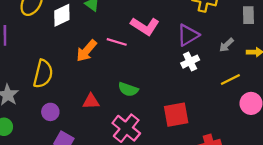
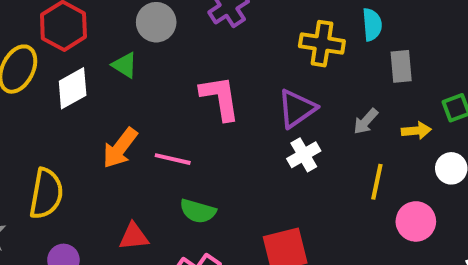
pink L-shape: (145, 26) -> (220, 98), turned -128
pink line: (117, 42) -> (173, 159), moved
yellow line: (230, 80) -> (377, 182), turned -48

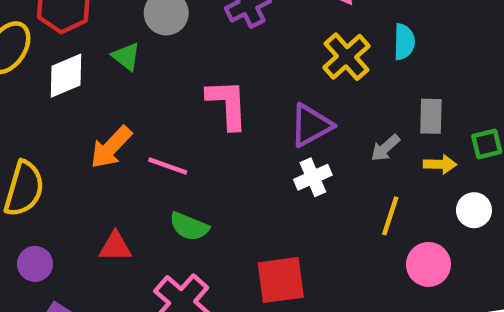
yellow cross: (322, 44) -> (347, 57), turned 33
gray rectangle: (401, 66) -> (431, 116), moved

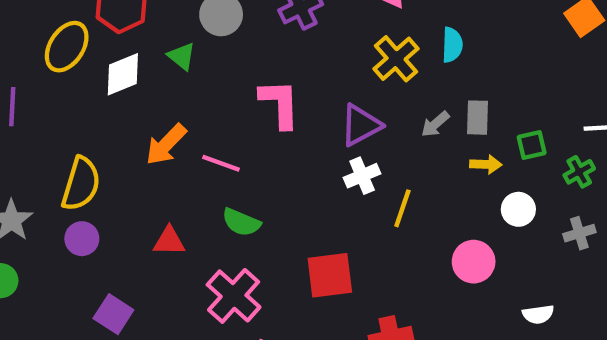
gray arrow: (385, 148) -> (435, 124), moved
yellow line: (390, 216) -> (402, 208), moved
purple circle: (35, 264) -> (82, 239), moved

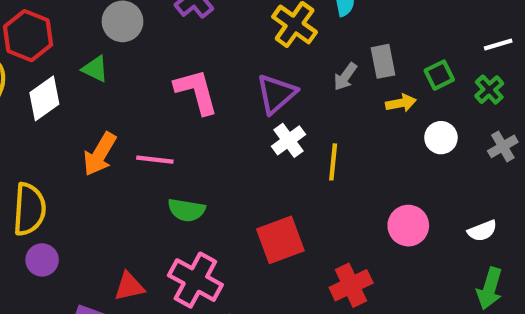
red triangle: (169, 241) -> (129, 286), moved
pink circle: (474, 262) -> (408, 226), moved

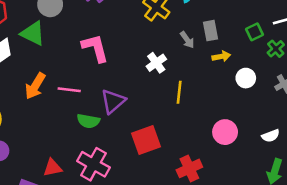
green triangle: (95, 69) -> (33, 33), size x1.5
green square: (439, 75) -> (255, 32), moved
gray arrow: (345, 77) -> (187, 40), turned -72
purple triangle: (276, 94) -> (113, 101), moved
white cross: (288, 140) -> (156, 63), moved

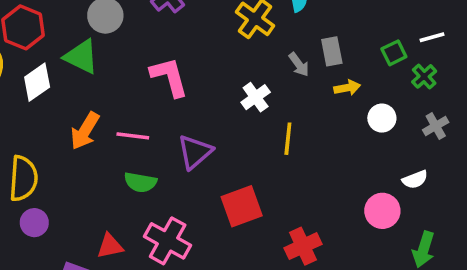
green semicircle: (88, 121) -> (140, 182), moved
pink circle: (225, 132) -> (382, 211), moved
white semicircle: (271, 136) -> (415, 180), moved

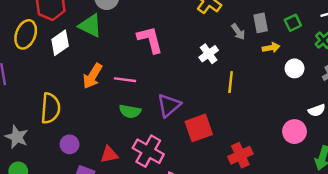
green square: (394, 53) -> (293, 23), moved
purple triangle: (195, 152) -> (169, 105), moved
purple circle: (34, 223) -> (70, 144), moved

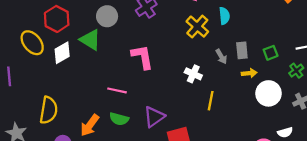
yellow ellipse: (26, 34) -> (32, 43), turned -65
white cross: (209, 54) -> (193, 74), turned -35
white circle: (295, 68) -> (268, 93), size x1.5
orange arrow: (92, 76) -> (90, 125), moved

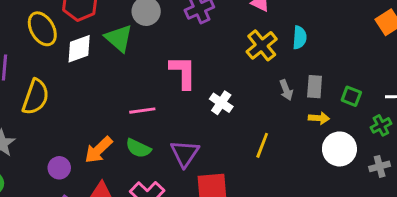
green square: (271, 53) -> (351, 96), turned 32
white cross: (193, 74) -> (221, 103), moved
pink line: (117, 90) -> (142, 111), turned -30
yellow semicircle: (49, 110) -> (36, 97), moved
purple triangle: (154, 117) -> (185, 153), turned -30

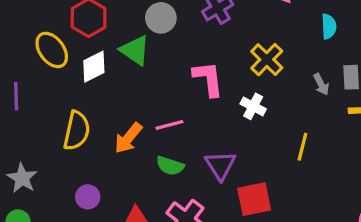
yellow cross: (262, 45) -> (267, 60), moved
yellow semicircle: (36, 97) -> (77, 131), moved
orange arrow: (98, 150) -> (128, 138), moved

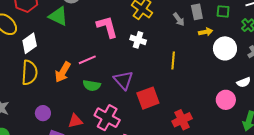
white diamond: (94, 67) -> (30, 43), moved

